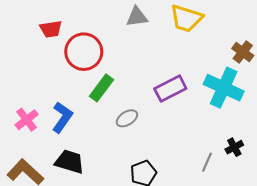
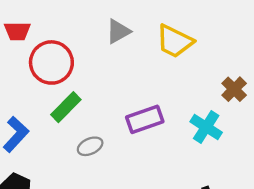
gray triangle: (137, 17) -> (118, 31), turned -30
cyan cross: (224, 88) -> (206, 127), size x0.7

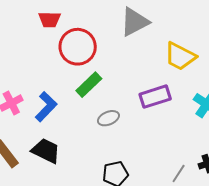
gray triangle: (118, 31) -> (135, 22), size x1.4
yellow trapezoid: (175, 41) -> (180, 56), moved

